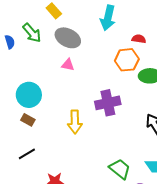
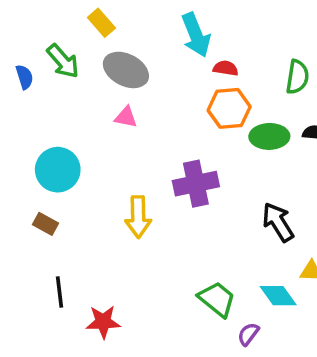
cyan arrow: (108, 18) -> (196, 35), turned -35
red semicircle: (139, 39) -> (226, 68), moved
brown rectangle: (28, 120) -> (45, 224), moved
black line: (27, 154) -> (59, 292), moved, turned -66

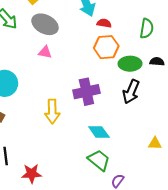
black arrow: (278, 222) -> (131, 92), moved, turned -125
cyan diamond: (278, 296) -> (99, 132), moved

